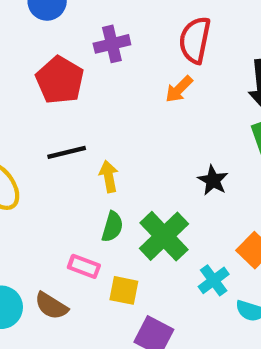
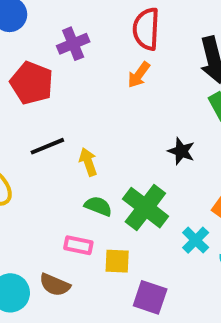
green semicircle: (112, 227) -> (98, 206), turned -76

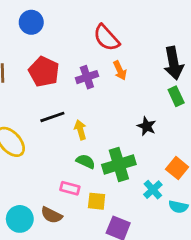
red semicircle: (146, 29) -> (106, 38), moved, turned -48
purple cross: (73, 44) -> (87, 77), moved
orange arrow: (139, 75) -> (120, 70), turned -66
green cross: (145, 208) -> (119, 164), turned 32

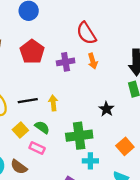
black line: (52, 117) -> (28, 101), moved
green semicircle: (86, 161) -> (42, 127), moved
cyan cross: (153, 190) -> (90, 161), moved, turned 32
yellow square: (97, 201) -> (20, 130), moved, turned 32

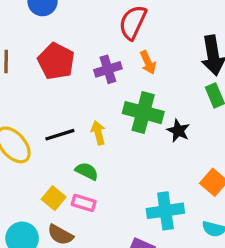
red semicircle: (86, 33) -> (133, 22), turned 65
yellow square: (20, 130) -> (54, 198), moved
green cross: (79, 136) -> (143, 113), moved, turned 30
cyan cross: (90, 161) -> (165, 211), size x1.5

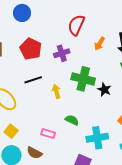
orange arrow: (148, 62) -> (100, 44), moved, turned 56
black line: (60, 135) -> (33, 80), moved
green semicircle: (87, 171) -> (72, 120), moved
yellow square: (54, 198) -> (11, 131), moved

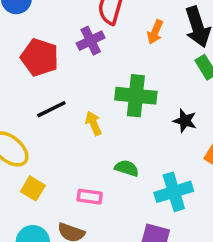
purple cross: (62, 53) -> (91, 41), moved
black star: (104, 90) -> (185, 121), moved
yellow square: (11, 131) -> (33, 188), moved

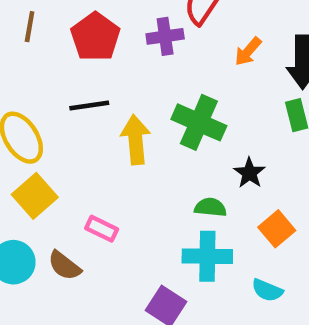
yellow arrow: (93, 123) -> (136, 140), size x1.5
green semicircle: (127, 168) -> (210, 207), moved, turned -30
yellow square: (33, 188) -> (35, 196), size x1.4

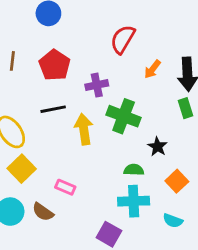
purple cross: (165, 36) -> (97, 85), moved

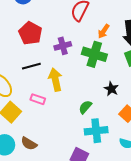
green cross: (124, 116) -> (94, 54), moved
green semicircle: (134, 170) -> (85, 107), moved, turned -48
pink rectangle: (65, 187) -> (38, 99), moved

